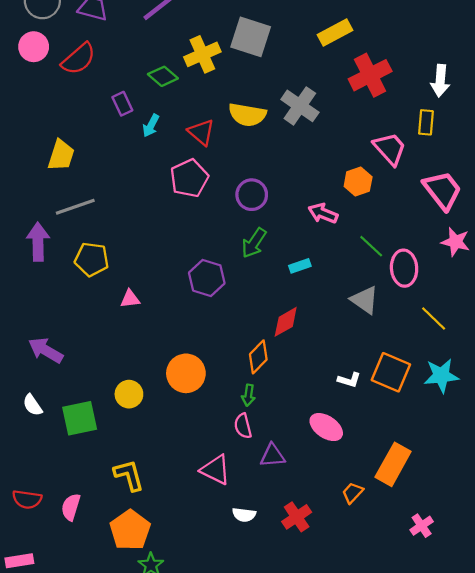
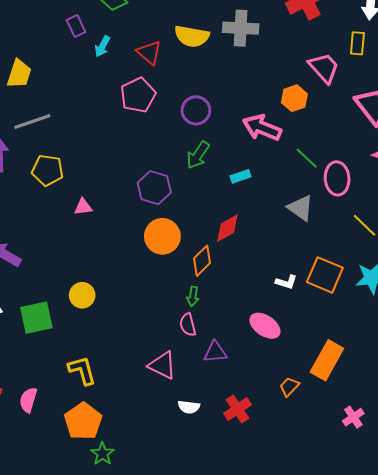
gray cross: (300, 106) -> (241, 28), turned -32
pink arrow: (323, 213) -> (262, 128), size x1.4
orange circle: (186, 373) -> (162, 236), moved

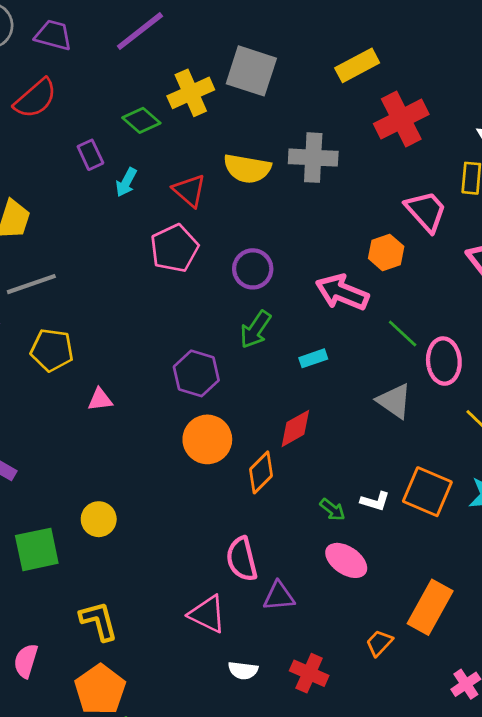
green arrow: (193, 296) -> (332, 510), moved, turned -60
pink semicircle: (188, 325) -> (242, 559), size x1.4
red cross: (238, 409) -> (309, 673), turned -32

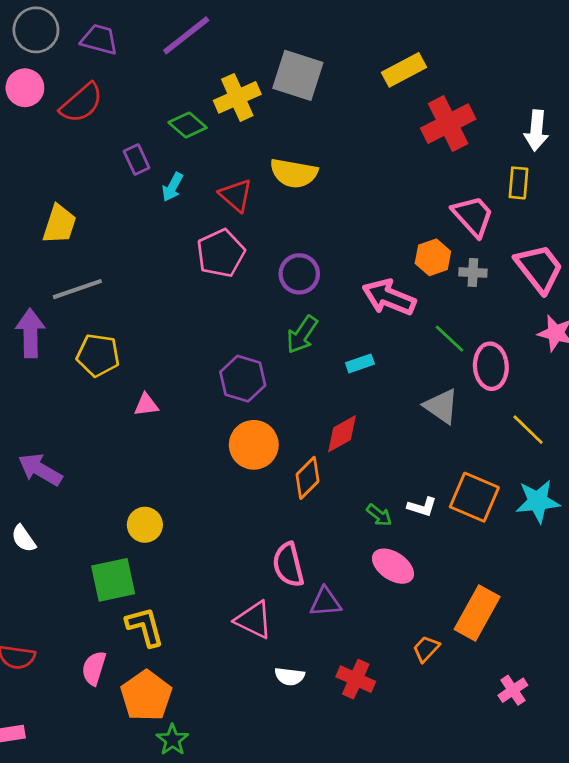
gray cross: (313, 158) -> (473, 272), moved, size x0.6
green square: (37, 549) -> (113, 580), moved
pink semicircle: (26, 661) -> (94, 668), moved

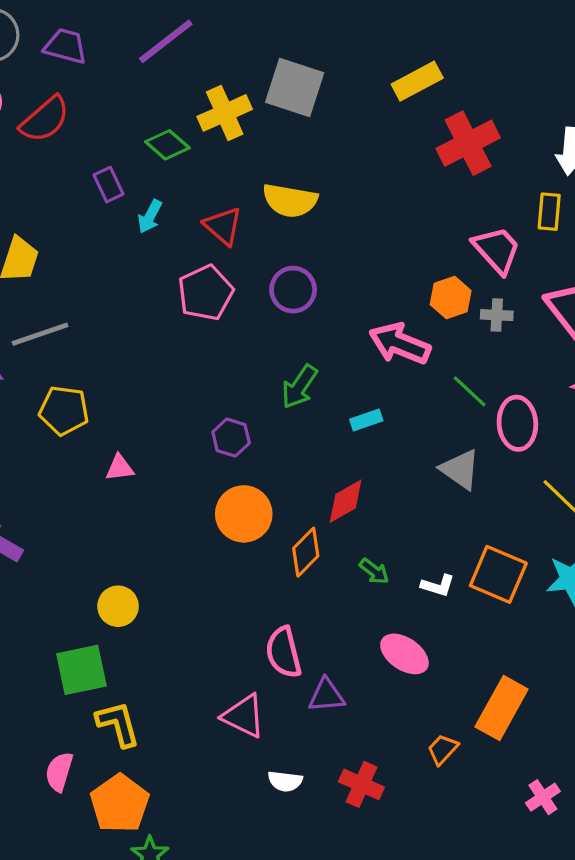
purple circle: (299, 274) -> (293, 290), moved
purple hexagon: (243, 379) -> (231, 438), size x0.7
green arrow: (379, 515) -> (374, 571), moved

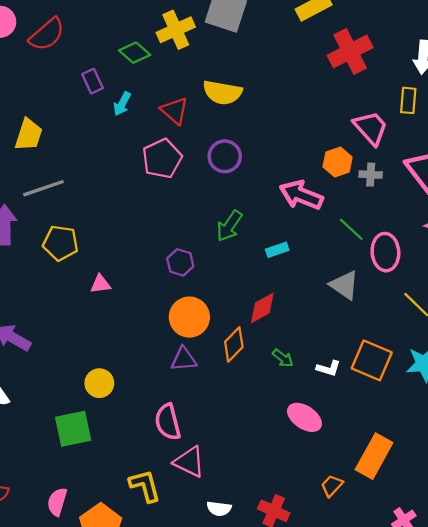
pink semicircle: (284, 652) -> (168, 422), moved
purple triangle: (326, 695) -> (184, 359), moved
yellow L-shape: (118, 724) -> (145, 486), moved

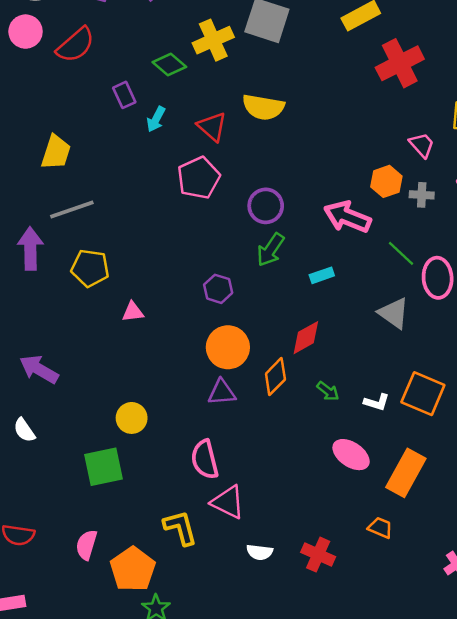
pink trapezoid: (371, 128) -> (422, 145), size x0.7
purple circle: (225, 156) -> (266, 206), moved
orange rectangle: (374, 456) -> (406, 473), moved
orange trapezoid: (332, 486) -> (380, 528), turned 70

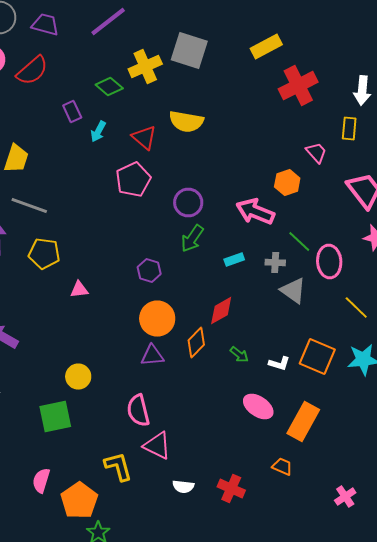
gray cross: (422, 195) -> (275, 262), moved
gray line: (72, 210) -> (29, 206), turned 39

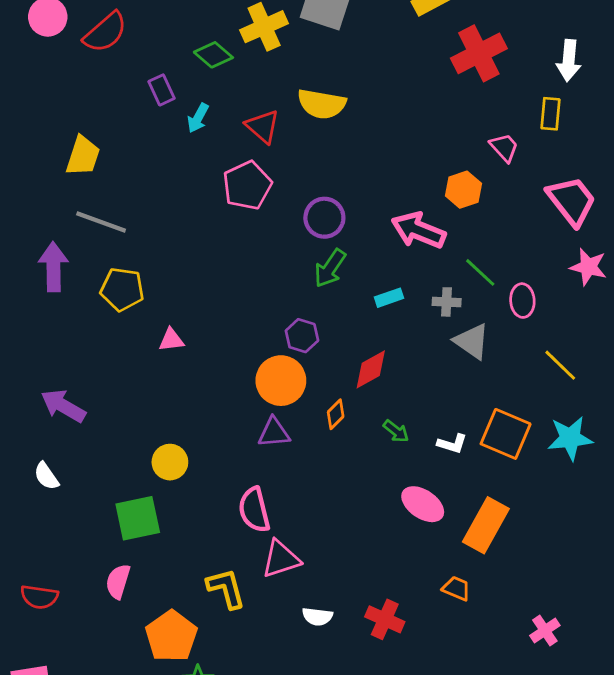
pink ellipse: (329, 262) -> (522, 301), size x0.7
purple hexagon: (149, 270) -> (302, 336), moved
orange diamond: (196, 342) -> (336, 414), size x0.7
pink triangle: (157, 446) -> (281, 559), turned -44
pink semicircle: (41, 480) -> (118, 581), moved

